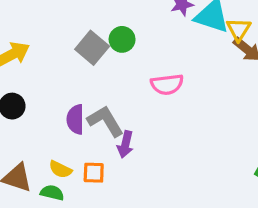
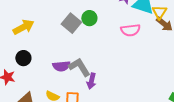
pink semicircle: (167, 84) -> (130, 30), moved
purple semicircle: (75, 119) -> (61, 66), turned -96

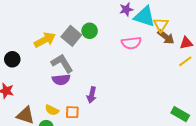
yellow arrow: (23, 27) -> (45, 40), moved
black circle: (23, 58) -> (12, 59), moved
gray L-shape: (79, 67) -> (62, 63), moved

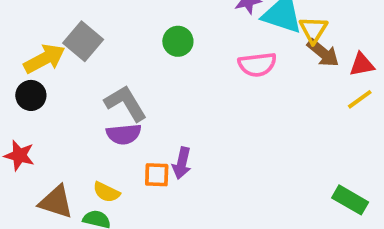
gray square: (71, 36) -> (83, 41), moved
yellow arrow: (45, 40) -> (44, 59), moved
orange square: (72, 112) -> (157, 175), moved

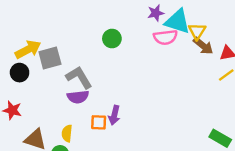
gray square: (83, 41) -> (50, 58), moved, turned 35
pink semicircle: (257, 64) -> (165, 37), moved
yellow semicircle: (106, 192) -> (67, 133), turned 70

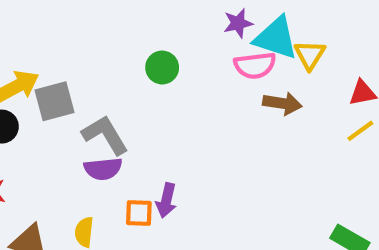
brown arrow: (203, 46) -> (282, 103), moved, turned -30

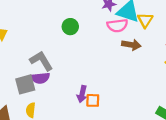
gray square: (55, 101) -> (25, 84), moved
purple arrow: (166, 200) -> (82, 94), moved
orange square: (139, 213) -> (93, 100), moved

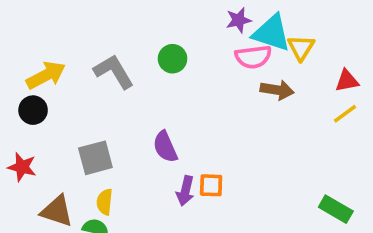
gray L-shape: (41, 61) -> (114, 72), moved
purple semicircle: (40, 78) -> (165, 147), moved, turned 72
purple arrow: (82, 94) -> (185, 191), moved

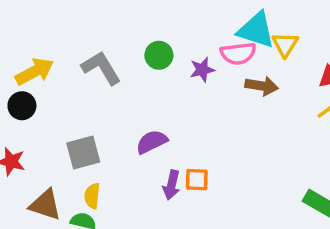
purple star: (239, 20) -> (202, 70), moved
purple semicircle: (165, 147) -> (152, 142), turned 88

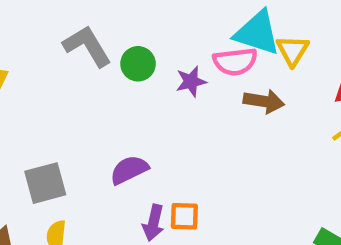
gray L-shape: (101, 68) -> (87, 46), moved

